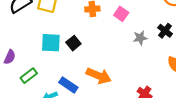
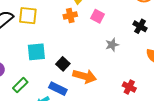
gray star: (140, 38) -> (112, 45), moved
black square: (73, 43) -> (63, 64), moved

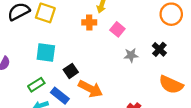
gray star: (112, 45) -> (131, 55), moved
green rectangle: (20, 85) -> (36, 85), moved

